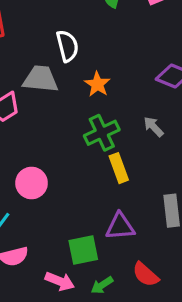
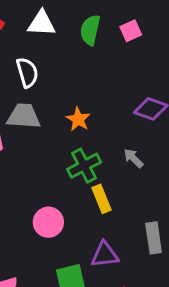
white semicircle: (67, 46) -> (27, 72), moved
pink circle: (32, 183) -> (48, 222), moved

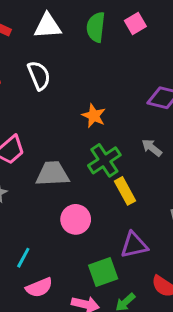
gray trapezoid: (24, 116) -> (52, 174), moved

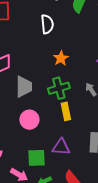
white semicircle: (39, 75) -> (47, 24), moved
gray trapezoid: (52, 174) -> (24, 87), turned 75

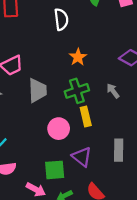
pink circle: (29, 120) -> (59, 129), moved
purple triangle: (61, 147) -> (82, 157), turned 36

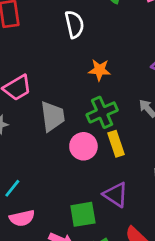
orange star: (78, 57) -> (100, 70), turned -30
pink circle: (59, 129) -> (83, 146), moved

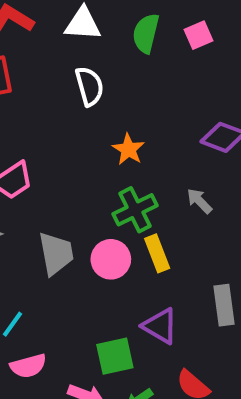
orange star: (100, 70) -> (128, 149), turned 30
gray trapezoid: (52, 116) -> (56, 254), moved

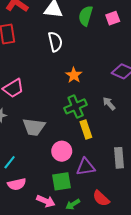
gray trapezoid: (56, 254) -> (34, 127), turned 105
pink circle: (111, 259) -> (62, 151), moved
purple triangle: (160, 326) -> (86, 167), turned -42

